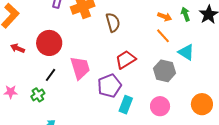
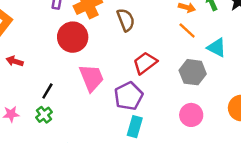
red circle: (49, 43) -> (73, 37), moved
black line: (50, 75) -> (47, 91), moved
cyan rectangle: (126, 105) -> (135, 127), moved

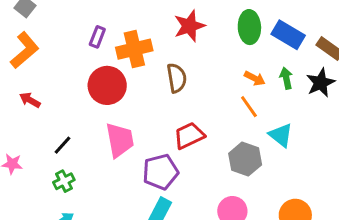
green cross: (44, 115) -> (64, 181), moved

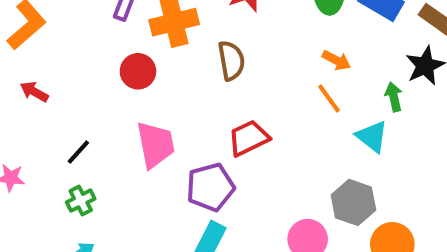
green arrow: (286, 78) -> (394, 97), moved
red circle: (107, 85) -> (138, 71), size x0.7
gray hexagon: (245, 159) -> (353, 202), moved

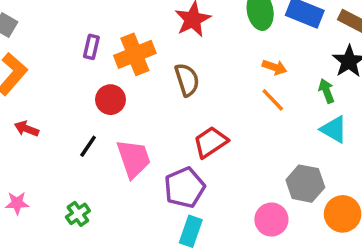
cyan triangle: (372, 136) -> (334, 129), moved
black line: (78, 152) -> (88, 146), moved

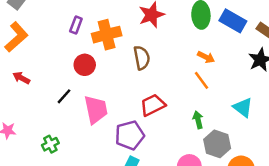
green arrow: (326, 91) -> (198, 120), moved

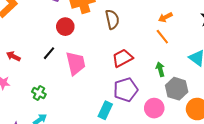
orange arrow: (206, 57) -> (165, 17), turned 128
red arrow: (21, 78) -> (13, 56), moved
purple pentagon: (130, 135) -> (126, 90), moved
green cross: (50, 144) -> (39, 93), turned -32

